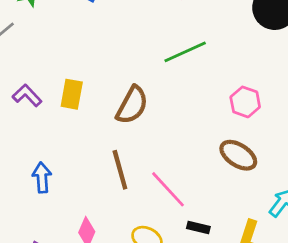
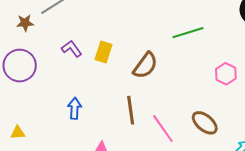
brown ellipse: (238, 155) -> (205, 123), moved

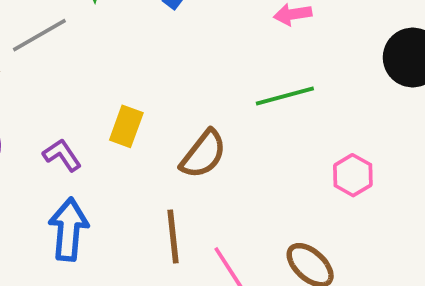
purple L-shape: (72, 49) -> (62, 155), moved
blue arrow: (75, 108) -> (69, 229), size x1.5

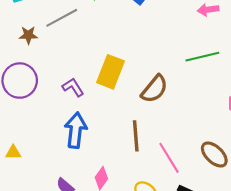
yellow rectangle: (126, 126) -> (110, 72), size x1.4

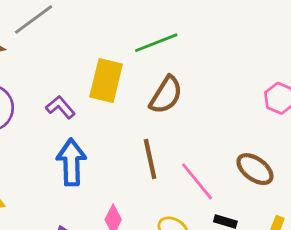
green line: (202, 57) -> (156, 43), moved

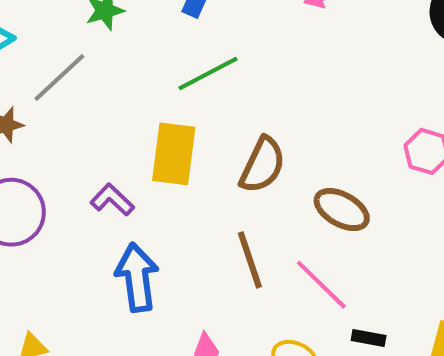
green line: (156, 43) -> (208, 74), moved
brown ellipse: (255, 169) -> (342, 210), moved

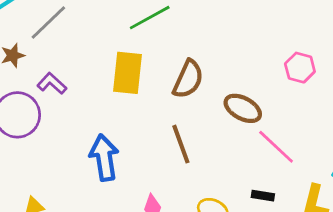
purple L-shape: (112, 200) -> (52, 83), moved
pink line: (321, 285) -> (276, 147), moved

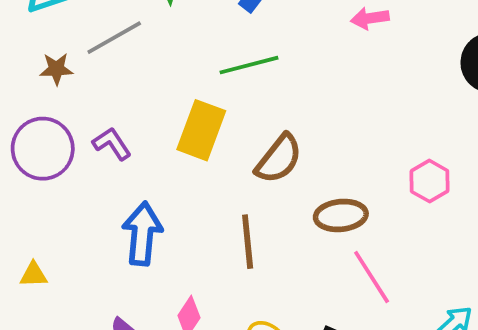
purple L-shape: (52, 83) -> (112, 144), moved
brown ellipse: (243, 108) -> (341, 215), turned -48

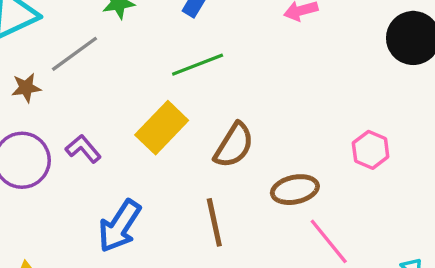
yellow rectangle: (201, 130) -> (162, 128), turned 30
blue arrow: (142, 234) -> (120, 226), turned -146

